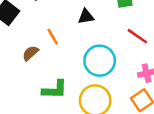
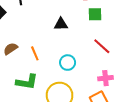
orange line: (53, 37) -> (35, 53), moved
cyan circle: (100, 61) -> (68, 63), size x0.6

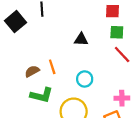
red line: (102, 46) -> (122, 55), moved
brown semicircle: (11, 49) -> (32, 71), moved

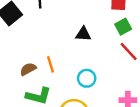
green square: (117, 32) -> (123, 27), turned -32

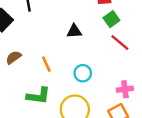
brown semicircle: (28, 69) -> (14, 57), moved

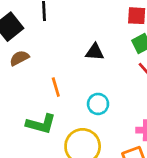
brown semicircle: (14, 57) -> (19, 58), moved

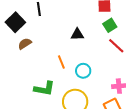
orange line: (56, 87) -> (61, 62), moved

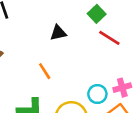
cyan circle: (83, 71) -> (97, 94), moved

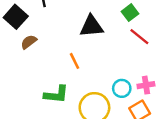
black triangle: (58, 33) -> (91, 26), size x1.5

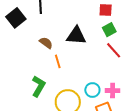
brown semicircle: (29, 42) -> (46, 43), moved, turned 64
green L-shape: (56, 94) -> (39, 86), turned -75

